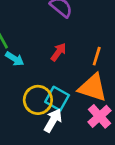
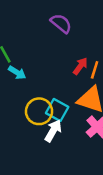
red arrow: (58, 52) -> (80, 66), moved

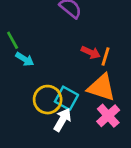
red arrow: (80, 66) -> (91, 52), turned 78

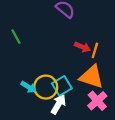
cyan arrow: (25, 59) -> (29, 87), moved
cyan square: (66, 98) -> (62, 86), turned 30

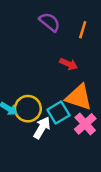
orange line: (95, 50) -> (83, 30), moved
cyan square: (62, 86) -> (58, 112), moved

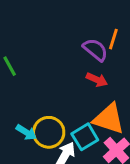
purple semicircle: (50, 22) -> (95, 50), moved

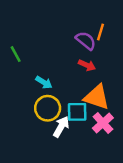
cyan arrow: (26, 132) -> (44, 82), moved
cyan square: (85, 137) -> (77, 112), turned 30

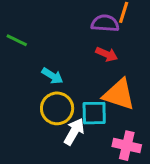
purple semicircle: (86, 41) -> (105, 23), turned -35
green line: (16, 54) -> (17, 40), turned -35
pink cross: (103, 123) -> (127, 146), moved, turned -35

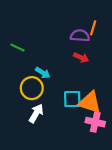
orange triangle: (119, 94) -> (90, 102), moved
yellow circle: (57, 108) -> (32, 88), moved
white arrow: (74, 132) -> (36, 113), moved

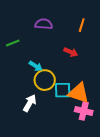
purple semicircle: (80, 36) -> (44, 24), moved
green line: (18, 48) -> (13, 43), turned -48
yellow circle: (32, 88) -> (45, 80), moved

